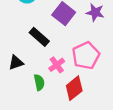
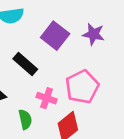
pink cross: (57, 65) -> (47, 98), turned -35

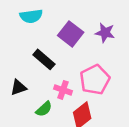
green semicircle: (25, 119) -> (44, 109), turned 60

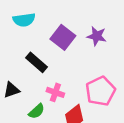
pink pentagon: (95, 80) -> (100, 91), moved

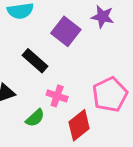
purple star: (97, 36) -> (103, 17), moved

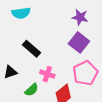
purple square: (66, 31) -> (79, 42), moved

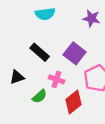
cyan semicircle: (21, 13) -> (45, 14), moved
purple square: (79, 42) -> (75, 53), moved

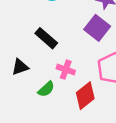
purple square: (75, 53) -> (97, 28), moved

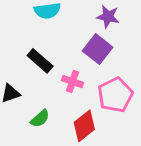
pink cross: (66, 70) -> (73, 82), moved

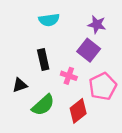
black rectangle: (40, 61) -> (43, 60), turned 36
green semicircle: (40, 118) -> (43, 105), size x1.5

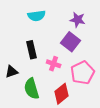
green semicircle: (43, 105) -> (32, 89), turned 115

